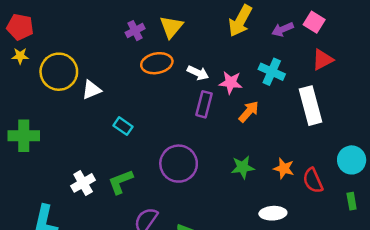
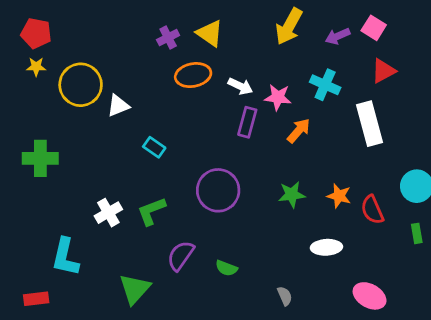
yellow triangle: (171, 27) -> (210, 33), turned -35

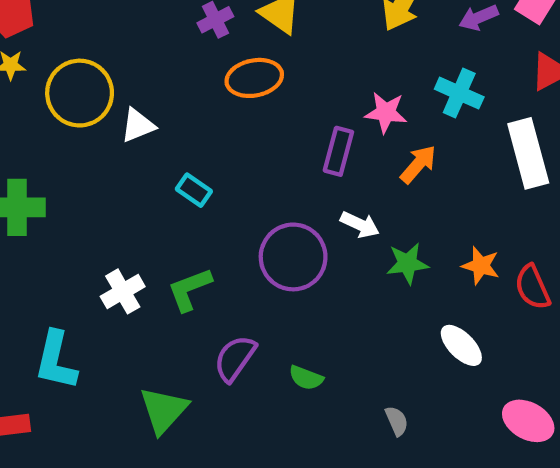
white arrow: (240, 86) -> (360, 225), moved
white ellipse: (326, 247) -> (461, 345), turned 48

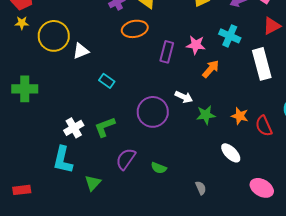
purple rectangle: (338, 151) -> (167, 52), moved
cyan L-shape: (56, 360) -> (63, 160), moved
green triangle: (164, 410) -> (93, 183), size x0.7

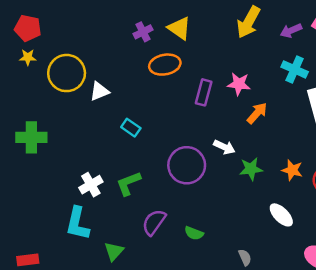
cyan cross: (230, 36) -> (295, 69), moved

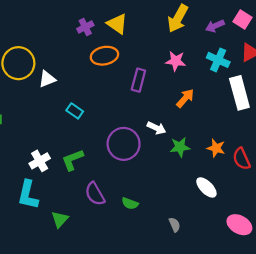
pink star: (239, 84) -> (176, 61), moved
purple semicircle: (154, 222) -> (95, 194), turned -65

